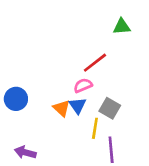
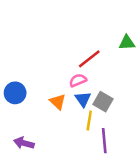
green triangle: (122, 27) -> (127, 43), moved
blue triangle: (78, 106) -> (83, 99), moved

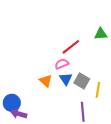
blue circle: (15, 93) -> (12, 103), moved
yellow line: (89, 121) -> (98, 90), moved

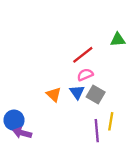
pink semicircle: (62, 64) -> (85, 75), moved
yellow line: (98, 90) -> (111, 121), moved

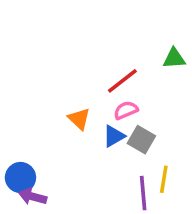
blue triangle: (77, 92) -> (114, 136), turned 35
orange triangle: (54, 94) -> (79, 119), moved

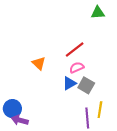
green triangle: (174, 58) -> (98, 13), moved
orange triangle: (79, 119) -> (39, 63), moved

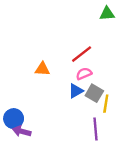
orange triangle: (39, 63) -> (42, 69), turned -40
yellow line: (100, 110) -> (106, 104), moved

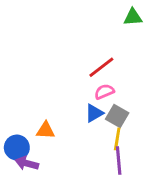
orange triangle: (42, 69) -> (45, 130), moved
yellow line: (106, 104) -> (117, 139), moved

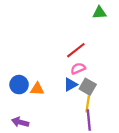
orange triangle: (45, 130) -> (37, 89), moved
blue circle: (17, 148) -> (19, 85), moved

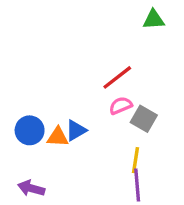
blue triangle: (71, 85) -> (76, 130), moved
gray square: (88, 87) -> (144, 119), moved

